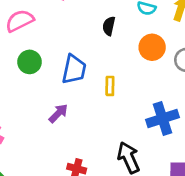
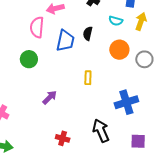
pink semicircle: (20, 21) -> (37, 27), moved, turned -60
blue trapezoid: (74, 69) -> (65, 41), moved

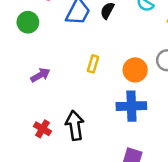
orange circle: (119, 50) -> (135, 70), moved
black arrow: (101, 131) -> (75, 125), moved

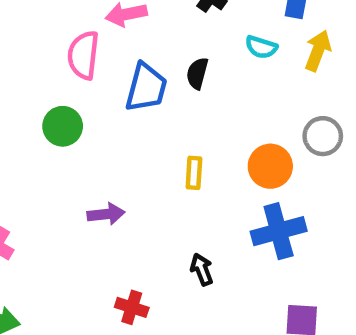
purple arrow: (40, 75) -> (106, 214), turned 36
black arrow: (75, 125) -> (202, 269), moved, size x0.6

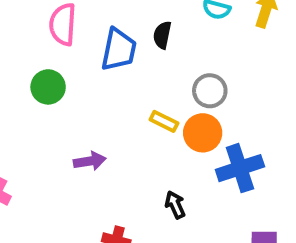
gray circle: (323, 136) -> (210, 91), moved
orange circle: (270, 166) -> (203, 133), moved
yellow rectangle: (194, 173) -> (164, 121), turned -64

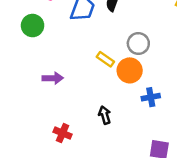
blue cross: (240, 168) -> (151, 97), size x0.6

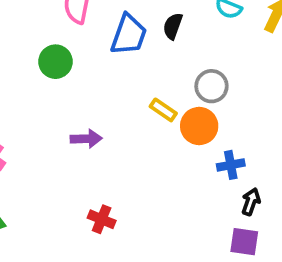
black arrow: (105, 115) -> (251, 202), moved, turned 36

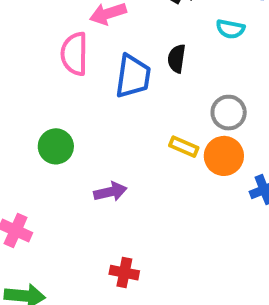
green circle: (55, 62) -> (56, 146), moved
red cross: (102, 219) -> (124, 273), moved

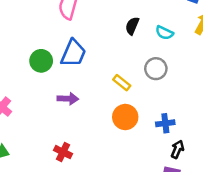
cyan semicircle: (230, 29) -> (164, 33), moved
blue trapezoid: (133, 76) -> (73, 53), moved
orange circle: (224, 156) -> (125, 117), moved

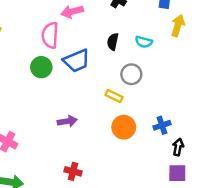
blue trapezoid: (73, 53) -> (77, 61), moved, turned 56
green circle: (41, 61) -> (41, 67), moved
gray circle: (156, 69) -> (131, 74), moved

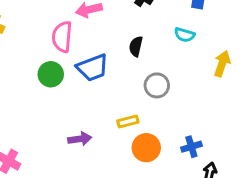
yellow arrow: (178, 26) -> (222, 64), moved
cyan semicircle: (144, 42) -> (185, 35), moved
yellow rectangle: (114, 96) -> (128, 122), moved, turned -42

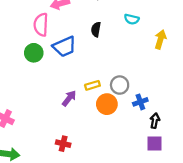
gray circle: (157, 85) -> (120, 85), moved
purple arrow: (80, 139) -> (69, 98), moved, turned -42

